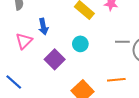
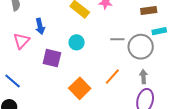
purple square: (55, 59) -> (52, 58), turned -30
orange line: (116, 80) -> (112, 76), turned -42

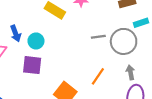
cyan circle: (77, 42) -> (36, 41), moved

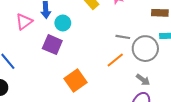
gray arrow: (130, 72) -> (143, 80), turned 120
orange line: (98, 76) -> (115, 60), moved

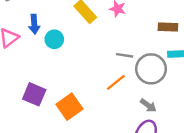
purple square: (52, 45) -> (34, 94), moved

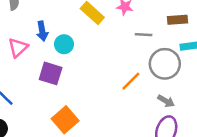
gray line: (125, 55) -> (144, 35), moved
purple square: (34, 94) -> (51, 73), moved
orange square: (69, 107) -> (65, 120), moved

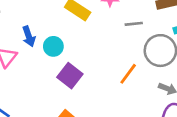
purple square: (51, 73) -> (70, 76), moved, turned 30

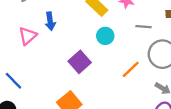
cyan circle: (53, 46) -> (105, 36), moved

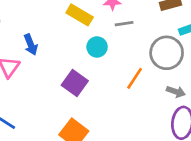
gray line: (143, 27) -> (124, 24), moved

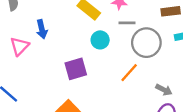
gray circle: (167, 53) -> (146, 43), moved
purple square: (75, 83) -> (76, 69), turned 30

